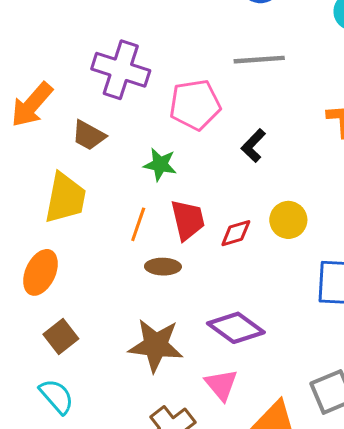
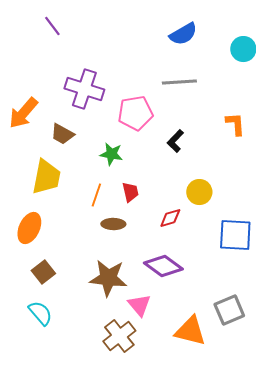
red trapezoid: (188, 220) -> (130, 192), size x0.7
red diamond: (236, 233) -> (170, 218), moved
pink triangle: (221, 385) -> (139, 305), moved

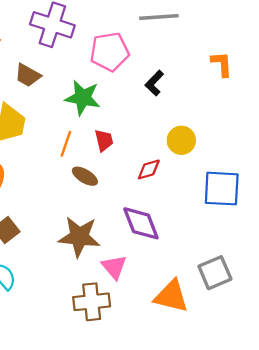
green star: (111, 154) -> (83, 98), size x1.4
brown ellipse: (113, 224) -> (85, 176), turned 30
purple diamond: (163, 266) -> (141, 223), turned 33
brown cross: (119, 336) -> (92, 302), turned 32

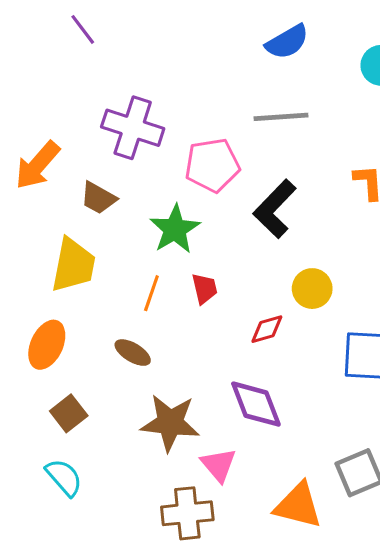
black L-shape: (154, 83) -> (275, 209), size x1.6
green star: (83, 98) -> (175, 229), turned 30
brown ellipse: (85, 176) -> (133, 353), moved

